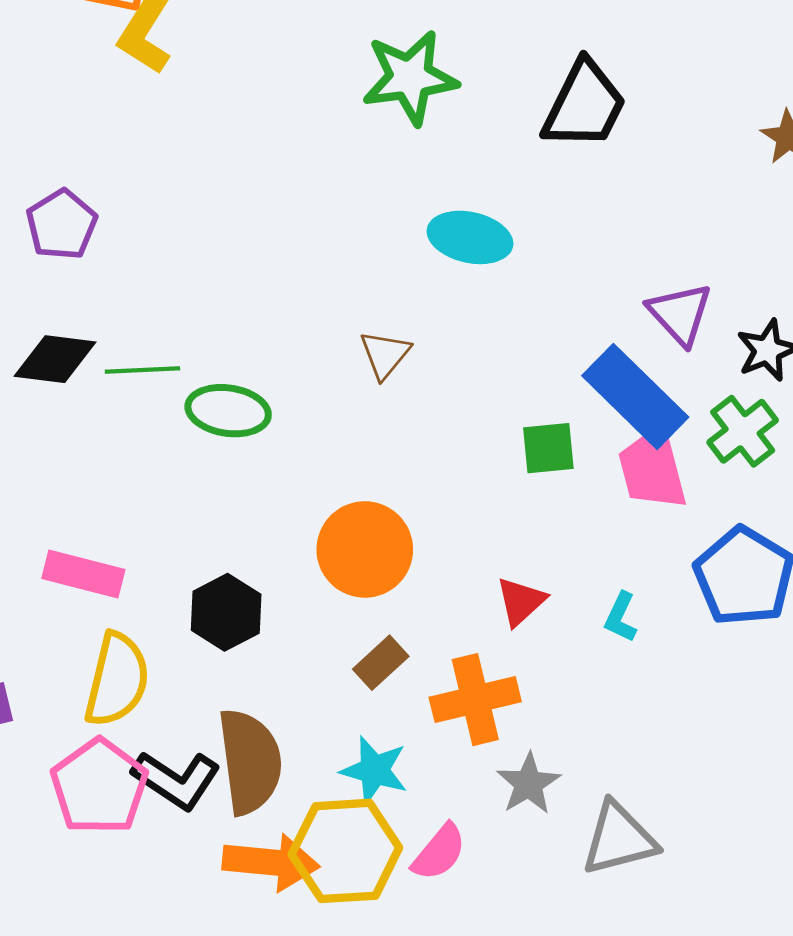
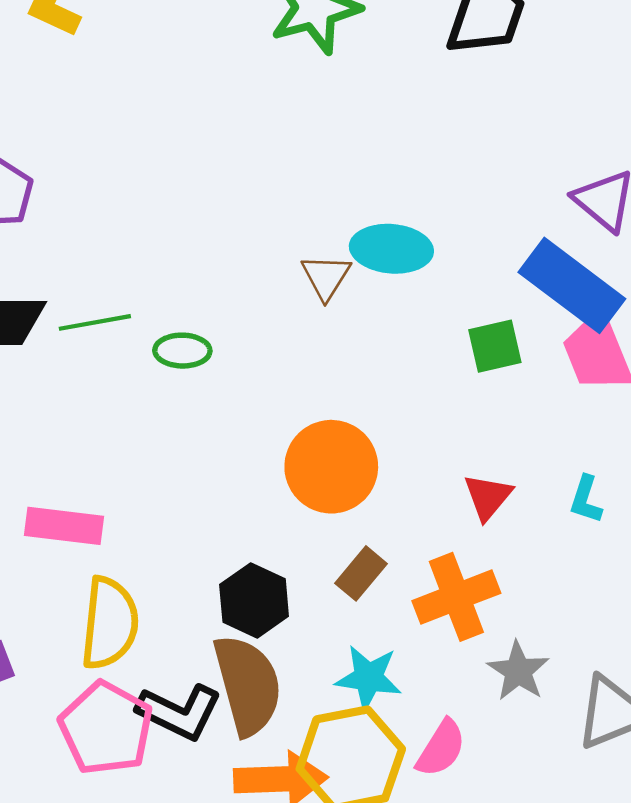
cyan ellipse: (470, 237) -> (391, 249), moved
green ellipse: (228, 411) -> (182, 351), size x0.7
black hexagon: (226, 612) -> (254, 600), moved

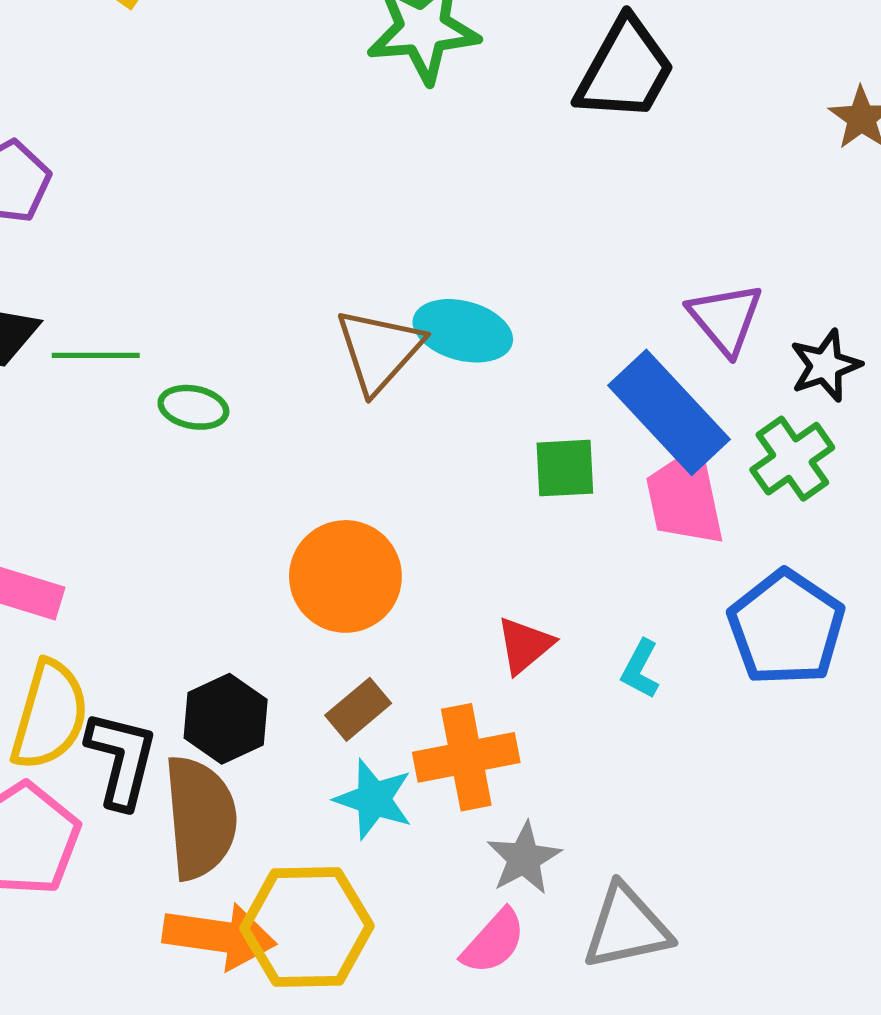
brown triangle: (326, 277) -> (379, 350), size x1.5
cyan star: (368, 678) -> (374, 799), moved
black L-shape: (179, 712) -> (121, 759), moved, turned -112
pink semicircle: (441, 748) -> (494, 942), moved

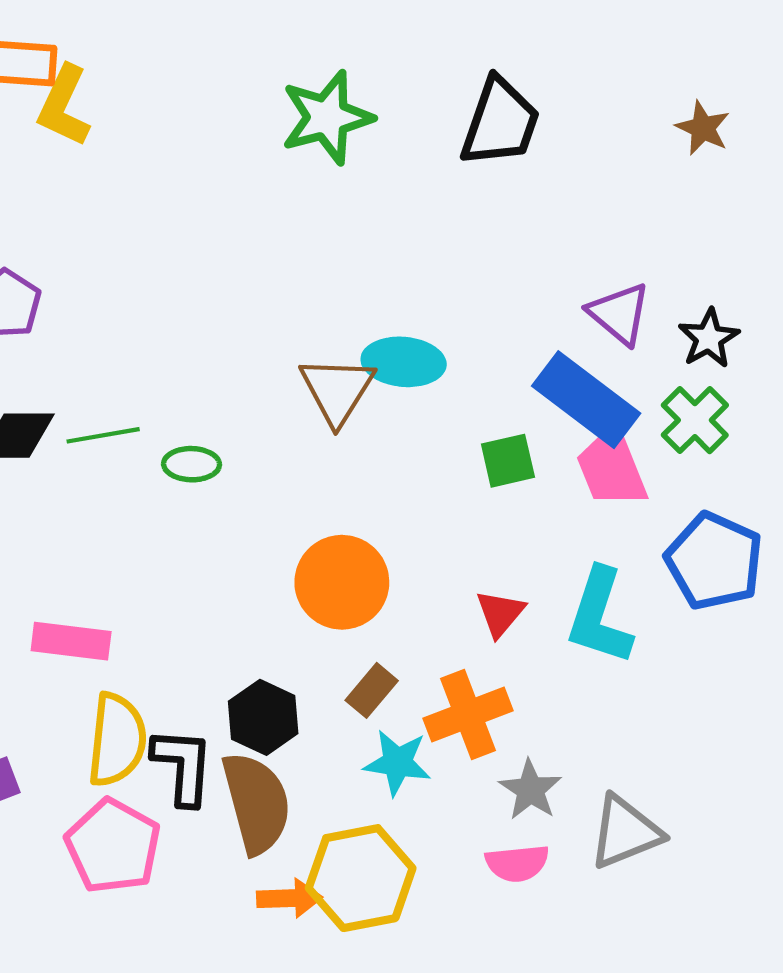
cyan L-shape: (640, 669) -> (599, 616), size x2.0
orange arrow: (219, 936) -> (289, 898), size x0.7
pink semicircle: (494, 942) -> (517, 863), turned 52

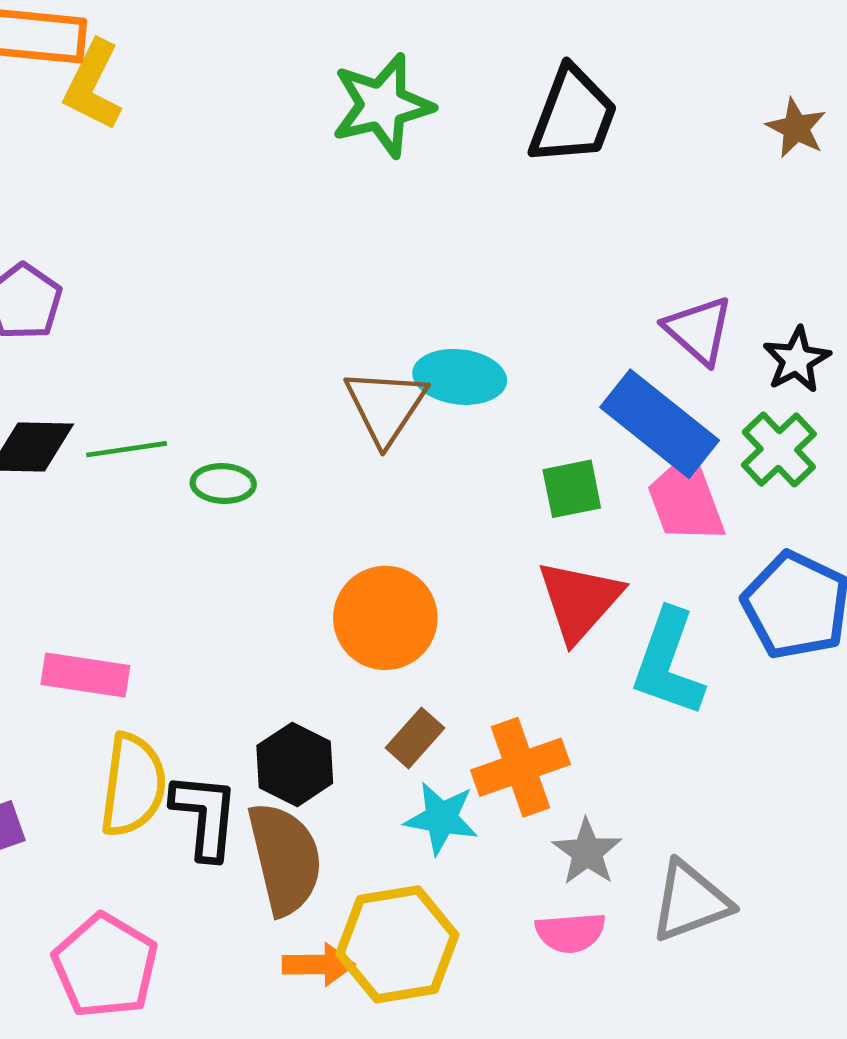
red triangle: (500, 613) -> (580, 601), moved, size x1.6
pink pentagon: (113, 846) -> (105, 966), moved

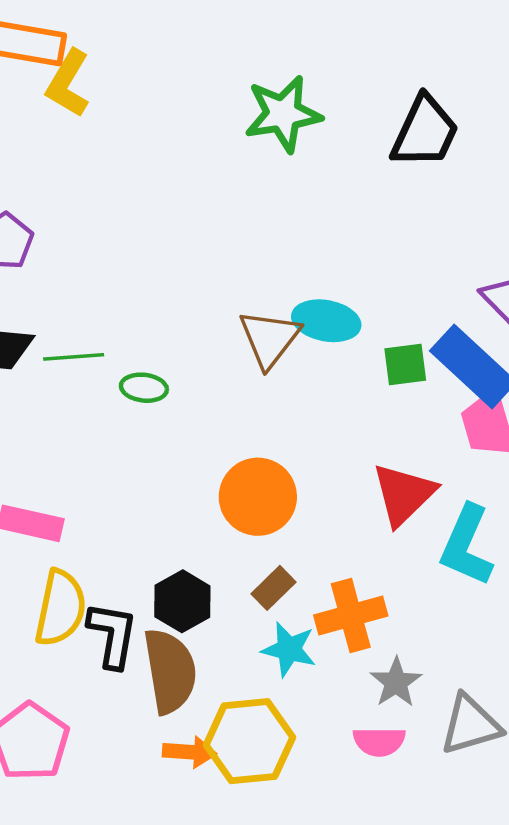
green square: (572, 489) -> (405, 364), moved

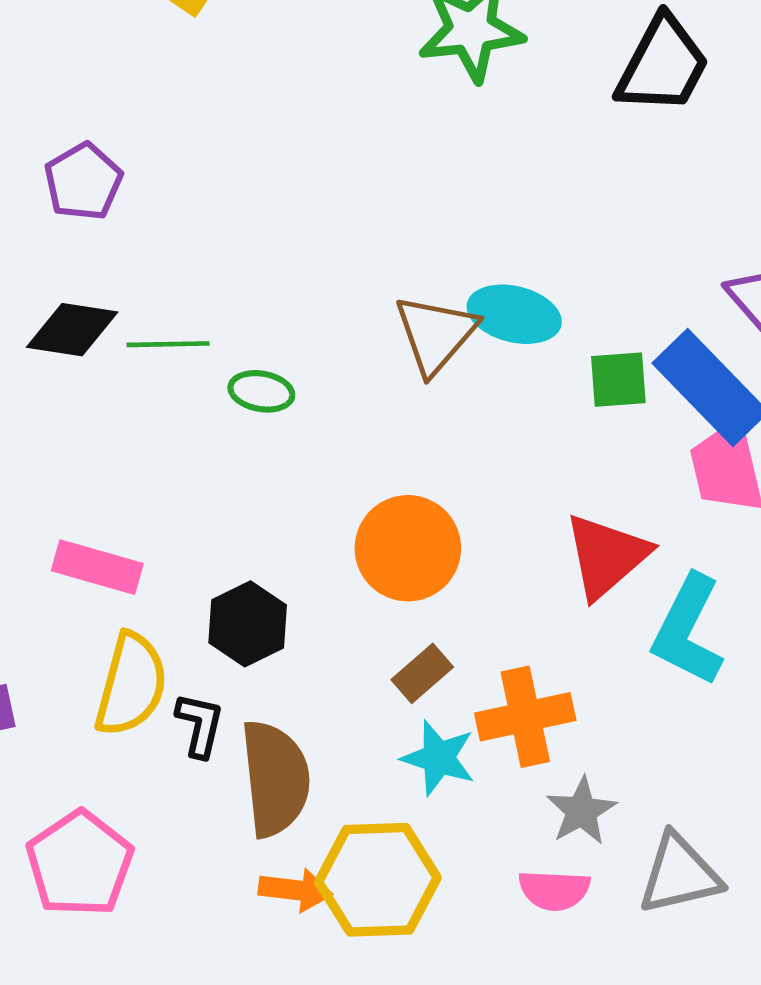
black hexagon: (182, 601) -> (248, 624), moved
black L-shape: (112, 635) -> (200, 725), size x0.7

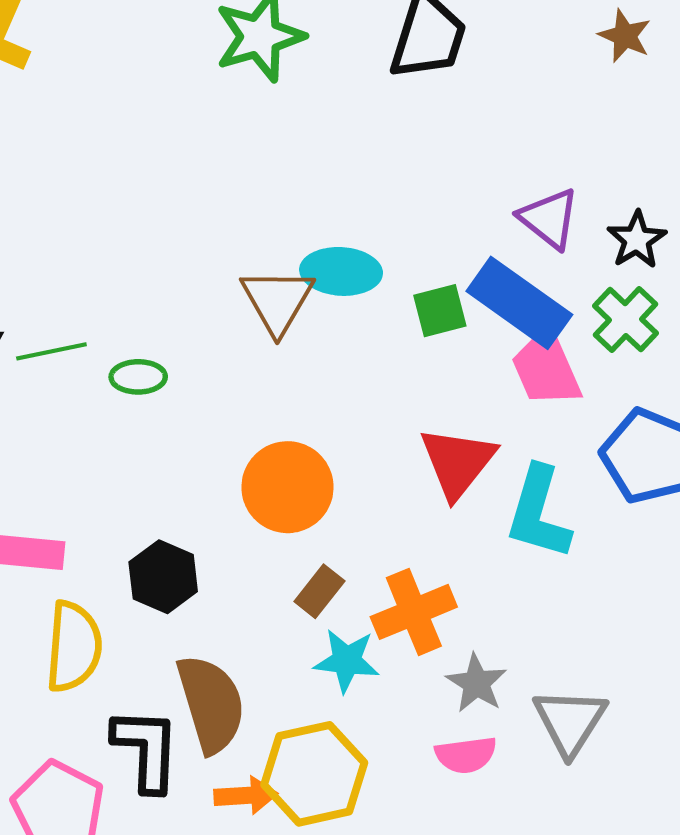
black L-shape: (200, 725) -> (146, 750), moved, size x1.6
gray triangle: (680, 874) -> (570, 722), turned -34

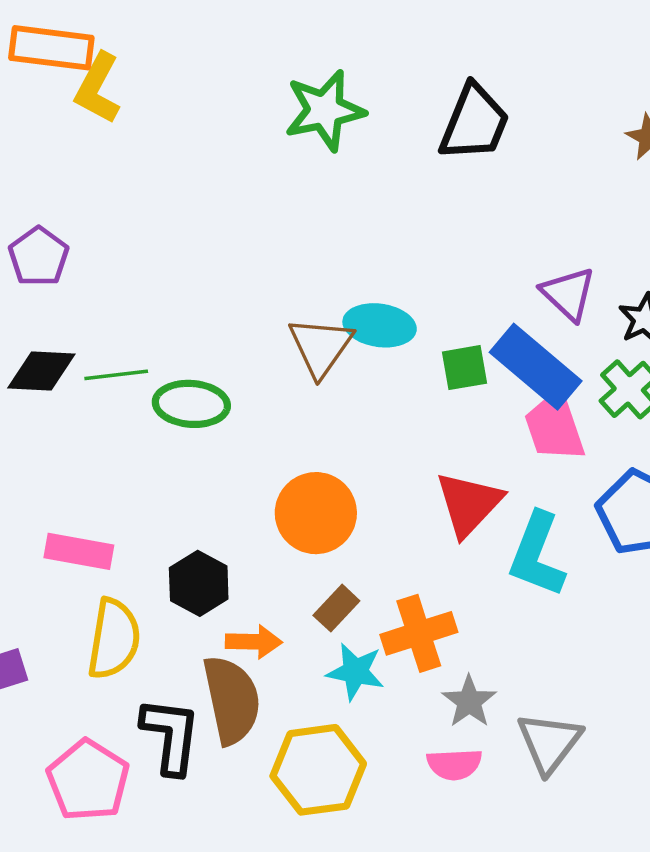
green ellipse: (138, 377) -> (191, 404), size x1.5
orange arrow: (246, 795) -> (254, 642), moved

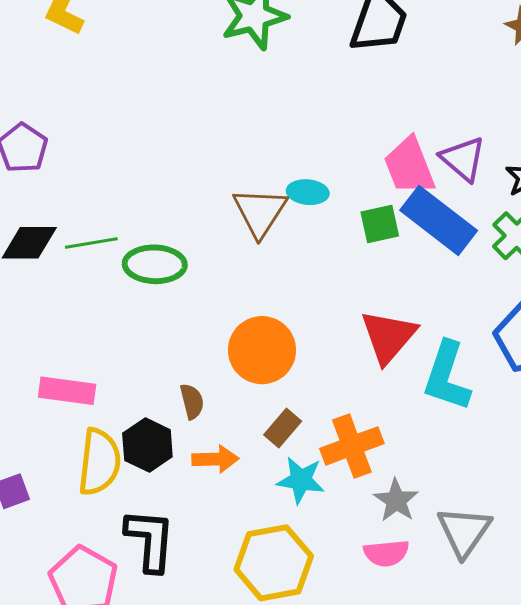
cyan ellipse: (380, 325) -> (308, 192), size x0.7
pink trapezoid: (555, 427) -> (409, 166), moved
black hexagon: (199, 583) -> (147, 445), moved
brown semicircle: (232, 700) -> (192, 401), moved, size x0.5

